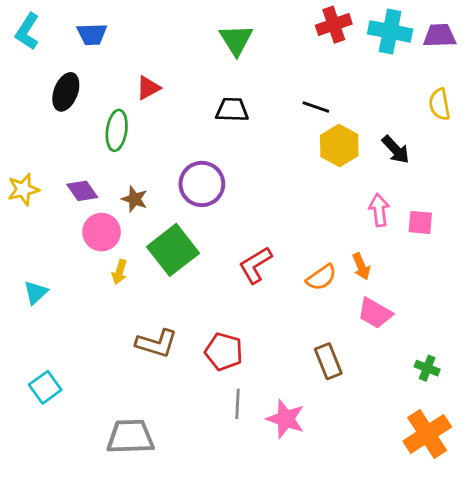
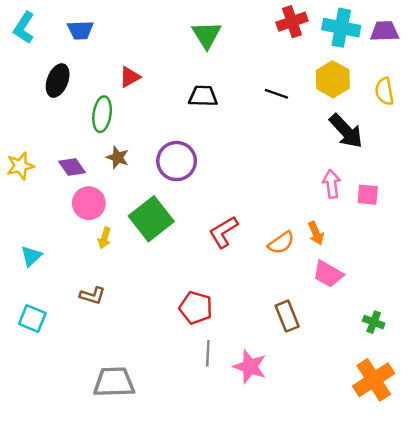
yellow hexagon: (339, 145) -> (333, 79), moved
black arrow: (396, 150) -> (346, 131), size x1.4
brown star: (135, 199) -> (118, 157), moved
brown L-shape: (156, 343) -> (92, 296), moved, size x0.7
cyan square: (45, 387) -> (32, 318), moved, turned -32

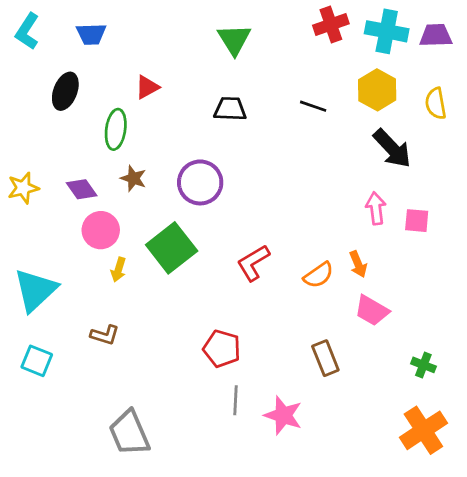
cyan triangle: (31, 256) -> (35, 290), size x1.8
gray trapezoid: (114, 382) -> (129, 433), turned -111

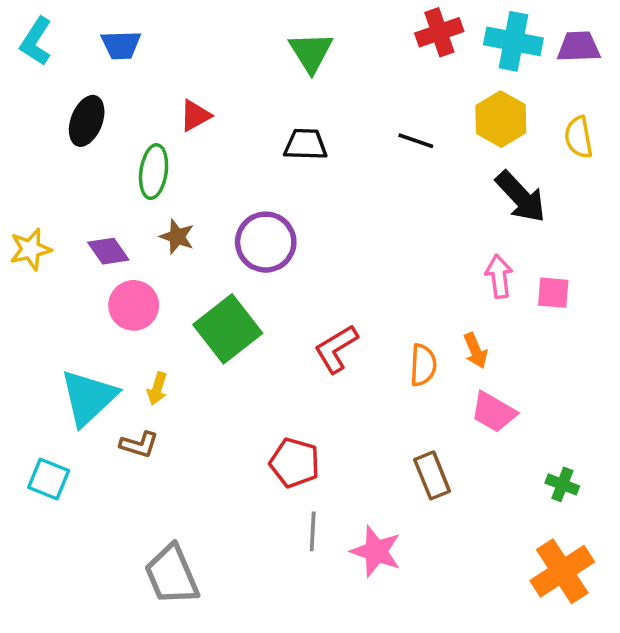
yellow arrow: (118, 270) -> (157, 389), moved
orange semicircle: (319, 275) -> (423, 365), turned -52
cyan triangle: (35, 290) -> (88, 398), moved

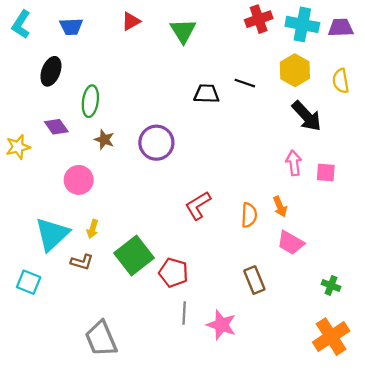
red triangle: (195, 115) -> (131, 21), moved
black trapezoid: (305, 144) -> (206, 94), moved
purple diamond: (108, 251) -> (56, 127), moved
green square: (228, 329) -> (134, 256), moved

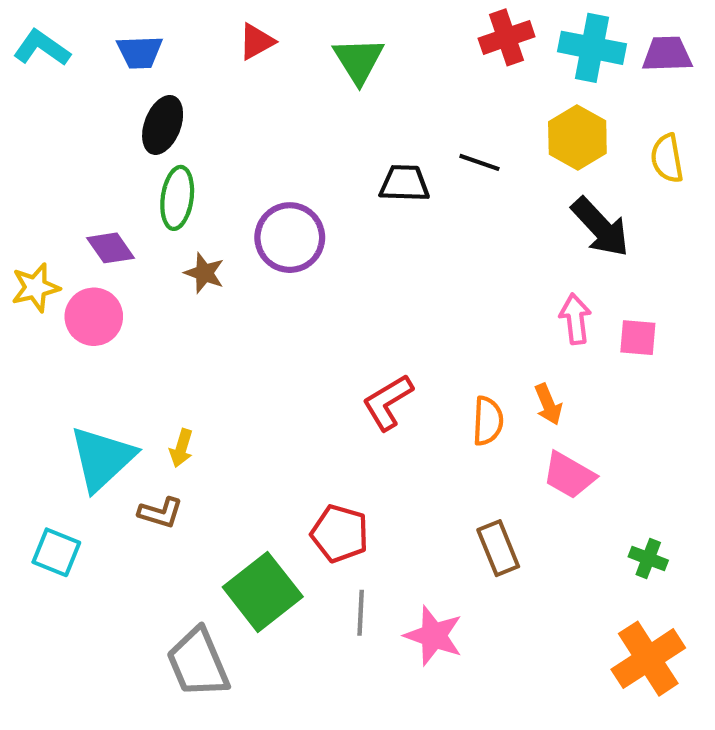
cyan L-shape: (21, 24) -> (42, 48), turned 92
black ellipse: (51, 71) -> (163, 125), moved
purple circle: (156, 143) -> (290, 238), moved
pink circle: (79, 180) -> (94, 317), moved
green square: (134, 256) -> (263, 592), moved

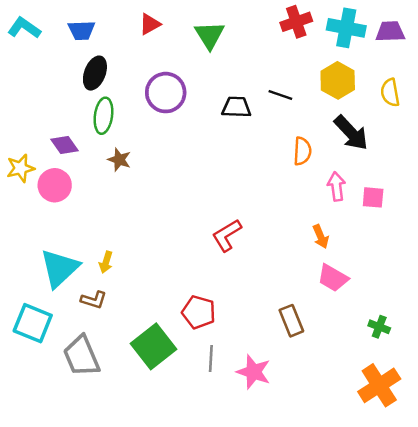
purple circle: (290, 238) -> (166, 93), moved
orange semicircle: (488, 421) -> (302, 151), moved
cyan square: (56, 552) -> (33, 323), size x1.4
gray trapezoid: (198, 663) -> (82, 356), moved

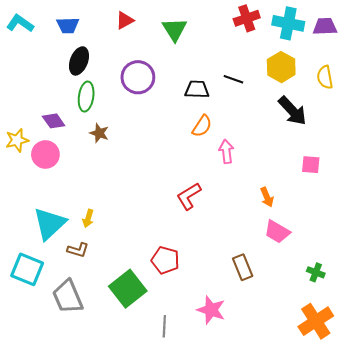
orange semicircle: (302, 151) -> (202, 126), moved, turned 30
pink arrow: (336, 186) -> (226, 151), moved
gray line: (211, 358) -> (164, 326), moved

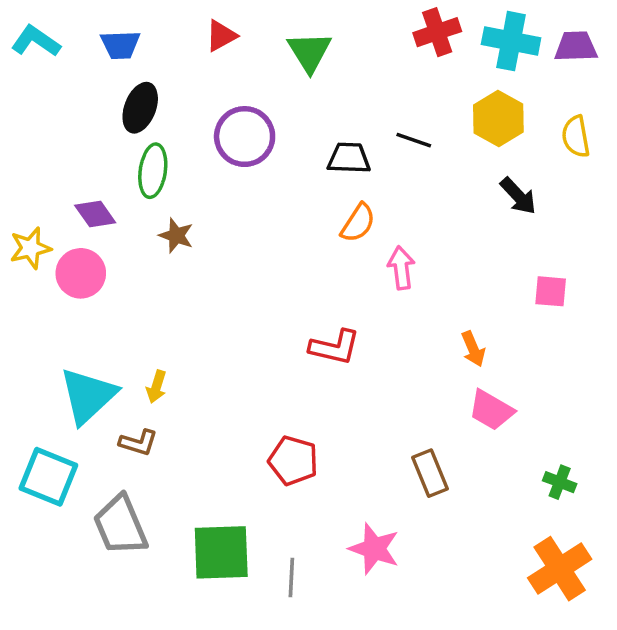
black arrow: (292, 111) -> (518, 196), size x0.7
red L-shape: (189, 196) -> (335, 347), turned -136
green square: (128, 289) -> (221, 552), moved, turned 36

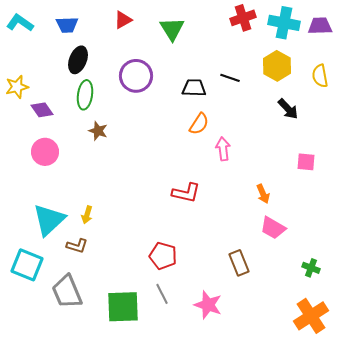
purple diamond: (95, 214) -> (42, 110), moved
yellow star: (30, 248) -> (17, 87), moved
gray line: (291, 578) -> (162, 294), moved, turned -30

